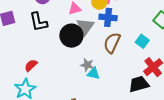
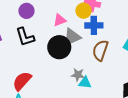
gray triangle: (85, 27) -> (72, 37), turned 36
red semicircle: (31, 65) -> (22, 81), size x1.5

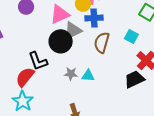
pink triangle: (60, 20) -> (60, 14), size x1.5
black L-shape: (25, 37) -> (38, 61), moved
gray star: (78, 75) -> (71, 74), moved

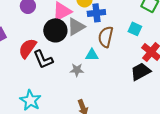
black circle: (61, 41) -> (55, 30), moved
cyan triangle: (88, 76) -> (92, 55), moved
red semicircle: (25, 77) -> (28, 48), moved

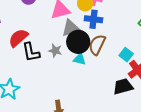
cyan square: (135, 29) -> (126, 55), moved
black circle: (55, 30) -> (78, 42), moved
gray star: (77, 70) -> (55, 51), moved

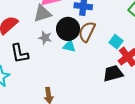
gray triangle: (71, 28) -> (42, 13), moved
black L-shape: (31, 52) -> (19, 53), moved

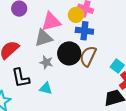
cyan triangle: (69, 46) -> (46, 88), moved

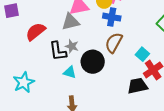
black circle: (69, 53) -> (93, 62), moved
black L-shape: (21, 78) -> (58, 51), moved

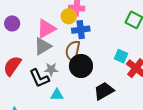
brown semicircle: (114, 43) -> (73, 51), moved
black circle: (93, 62) -> (81, 66), moved
black trapezoid: (137, 86) -> (104, 91), moved

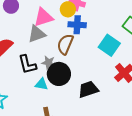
cyan square: (121, 56) -> (109, 45), moved, size x1.5
black circle: (81, 66) -> (59, 74), moved
gray star: (51, 69) -> (48, 62), moved

